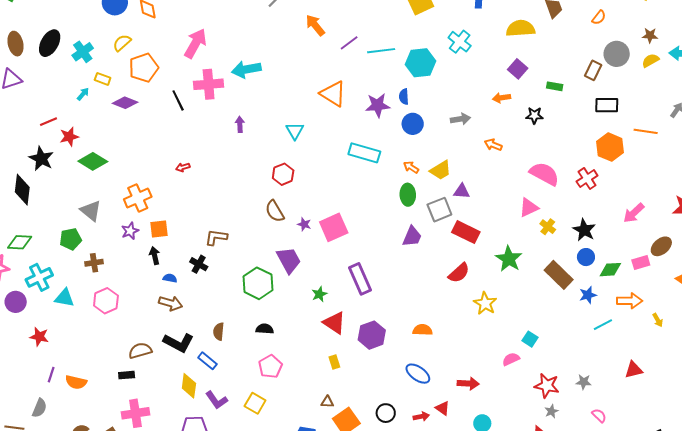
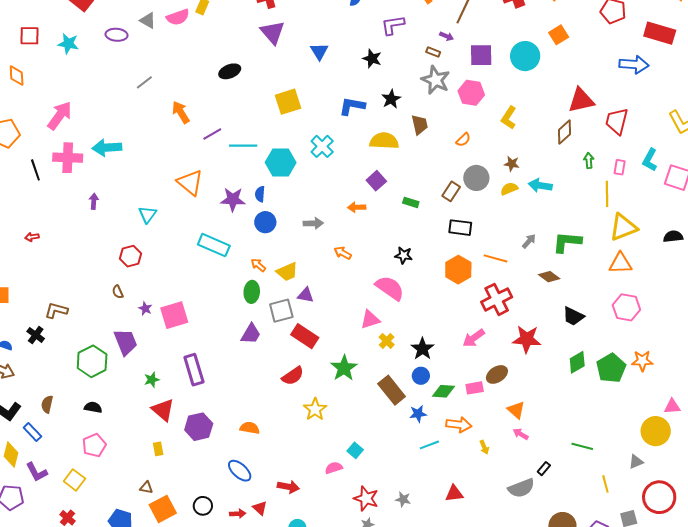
black star: (534, 115) -> (404, 255), moved
red cross: (587, 178) -> (497, 299), moved, size x1.4
brown semicircle: (275, 211) -> (118, 292), size x0.6

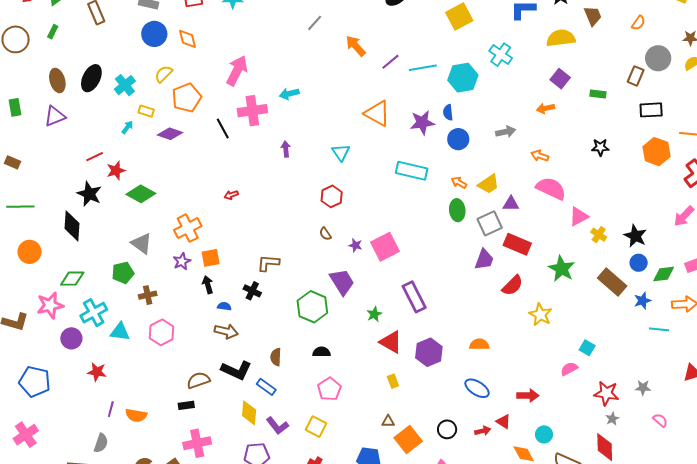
cyan arrow: (107, 148) -> (289, 94), size x0.7
pink semicircle: (390, 288) -> (551, 188), moved
purple trapezoid: (251, 334) -> (484, 260), moved
cyan line: (429, 445) -> (659, 329), turned 36

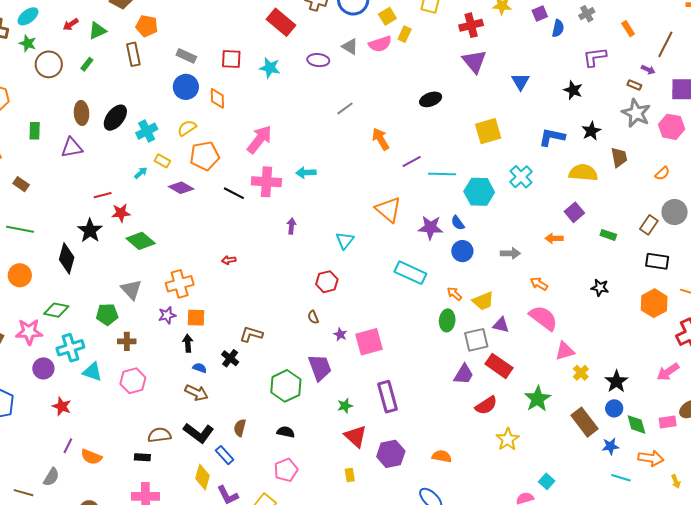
blue semicircle: (448, 112) -> (458, 223), turned -42
black line: (223, 128) -> (234, 193), turned -45
green diamond: (664, 274) -> (636, 424), turned 70

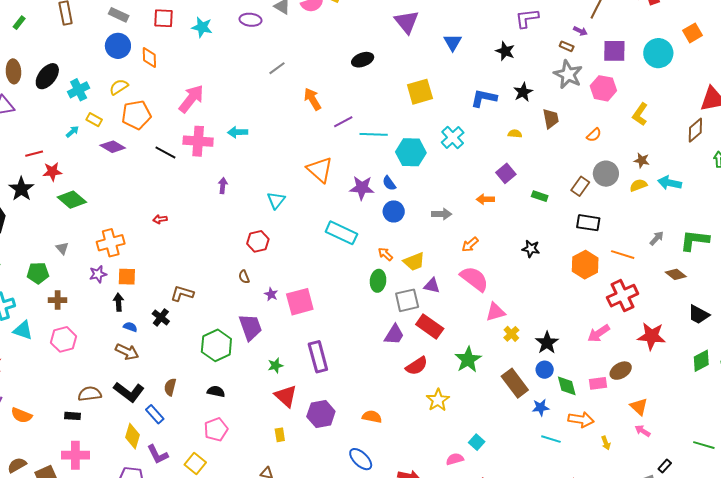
yellow semicircle: (583, 173) -> (515, 134), size x0.5
orange arrow: (539, 284) -> (470, 245), turned -72
gray triangle: (131, 290) -> (62, 248), size x0.6

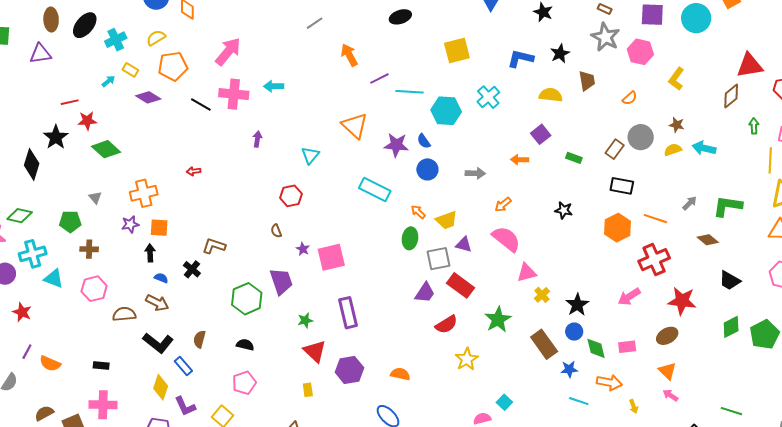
yellow semicircle: (515, 134) -> (551, 95), size x1.6
brown ellipse: (621, 371) -> (667, 336), moved
brown semicircle: (90, 394) -> (124, 314), moved

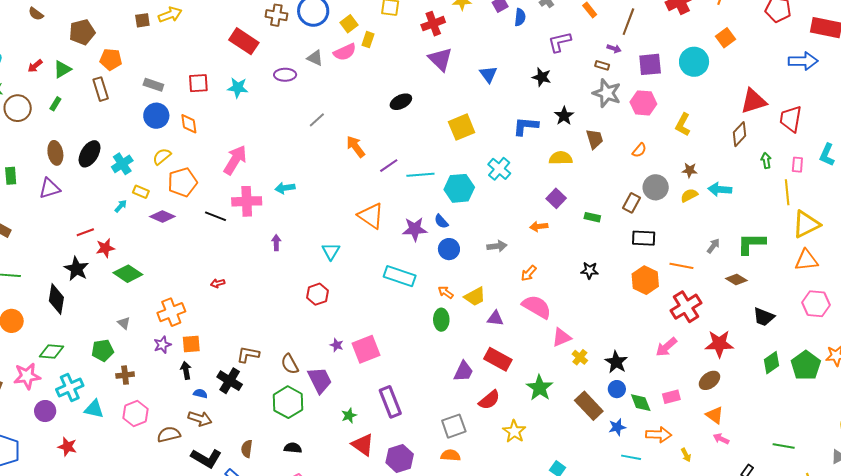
brown semicircle: (276, 231) -> (290, 364), moved, size x1.5
gray square: (439, 259) -> (454, 426), moved
black cross: (192, 269) -> (230, 381), size x1.4

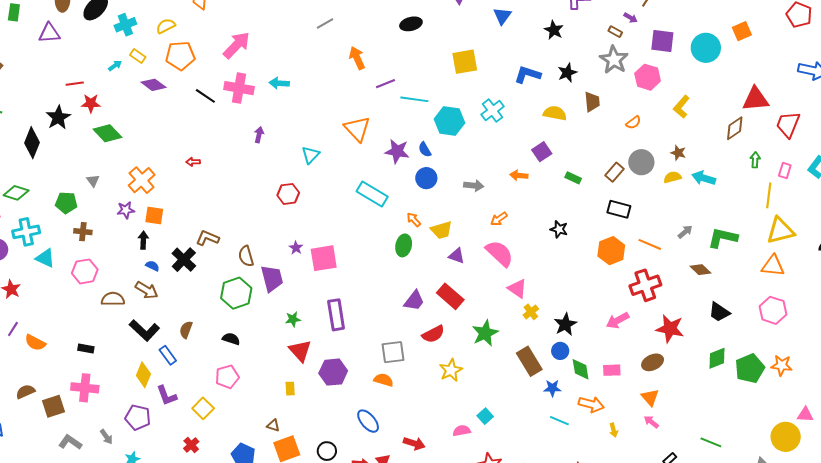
orange cross: (171, 312) -> (142, 180), turned -32
pink triangle: (562, 337) -> (517, 289), turned 45

